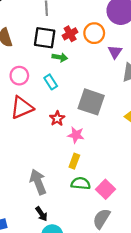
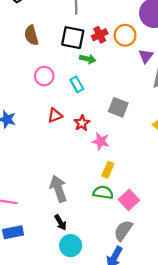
gray square: (91, 102) -> (118, 107), size x0.7
red triangle: (22, 108) -> (55, 115), moved, size x0.6
yellow rectangle: (74, 161) -> (108, 170), moved

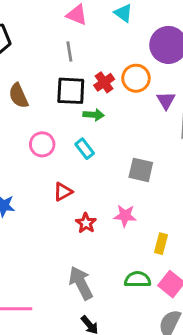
red star: (82, 123) -> (86, 223), moved
yellow rectangle: (108, 170) -> (161, 244), moved

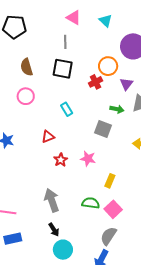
red cross: (104, 82) -> (95, 82), moved
green arrow: (94, 115) -> (117, 109), moved
pink circle: (42, 144) -> (26, 96), moved

